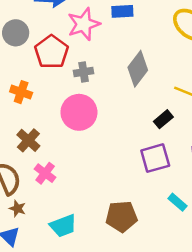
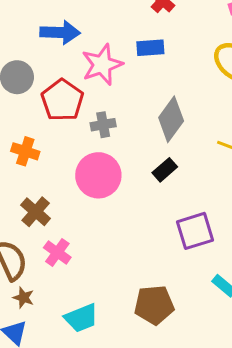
black rectangle: (163, 119) -> (165, 170), moved

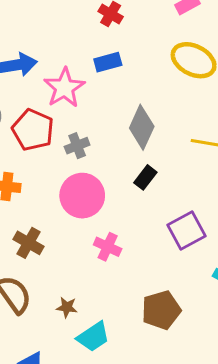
pink cross: (57, 252) -> (108, 247), moved
brown star: (24, 298) -> (67, 307), moved

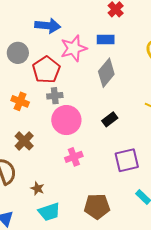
gray diamond: (142, 127) -> (106, 73), moved
gray cross: (77, 146) -> (55, 96), moved
pink cross: (108, 247) -> (74, 157), turned 30

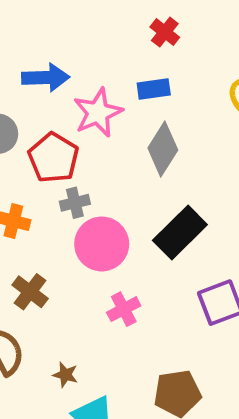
black rectangle: (110, 119) -> (180, 233), size x1.8

